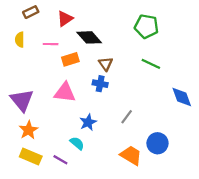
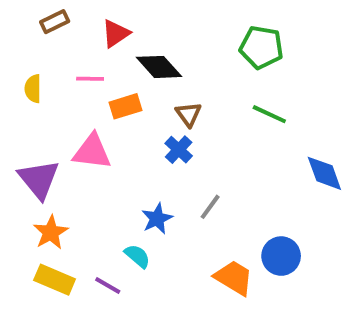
yellow semicircle: (20, 40) -> (33, 89), moved
blue cross: (100, 84) -> (179, 150), turned 32
pink triangle: (65, 93) -> (92, 152), moved
gray line: (127, 117) -> (210, 207), moved

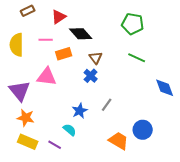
yellow semicircle: (33, 89) -> (17, 45), size x1.6
orange star: (51, 232) -> (26, 118), turned -30

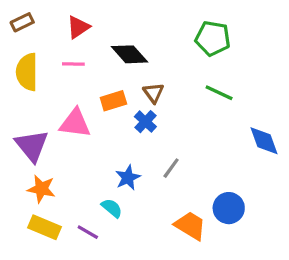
brown rectangle: (28, 11) -> (22, 22), moved
red triangle: (59, 17) -> (78, 27), moved
orange rectangle: (64, 54) -> (113, 101), moved

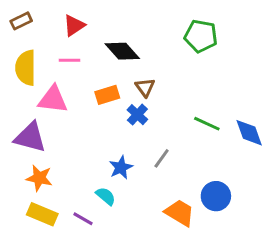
green line: (219, 93) -> (207, 124), moved
pink triangle: (75, 123) -> (53, 99), moved
purple triangle: (32, 146) -> (30, 137), turned -36

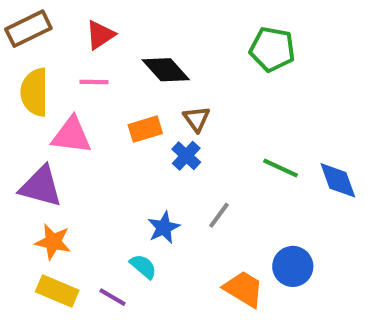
brown rectangle: (21, 21) -> (28, 29), size x1.5

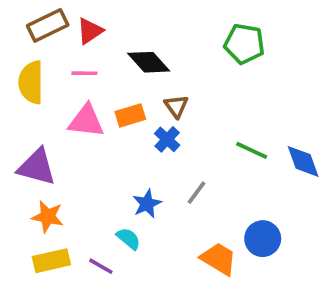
brown rectangle: (28, 29) -> (48, 25), moved
pink triangle: (71, 135) -> (86, 121), moved
yellow rectangle: (57, 291) -> (51, 261), turned -36

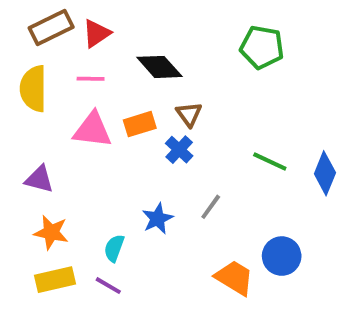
blue diamond: (303, 161) -> (325, 173), turned 42
purple triangle: (37, 167) -> (39, 179), size x0.7
cyan semicircle: (129, 239) -> (114, 248), moved, turned -110

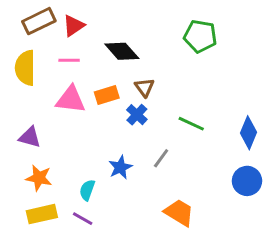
green line: (270, 161) -> (191, 124), moved
blue circle: (282, 256) -> (247, 181), moved

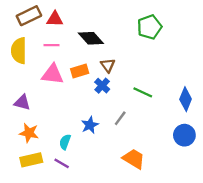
red triangle: (74, 26) -> (55, 19), turned 36
green pentagon: (200, 36) -> (150, 27), turned -30

